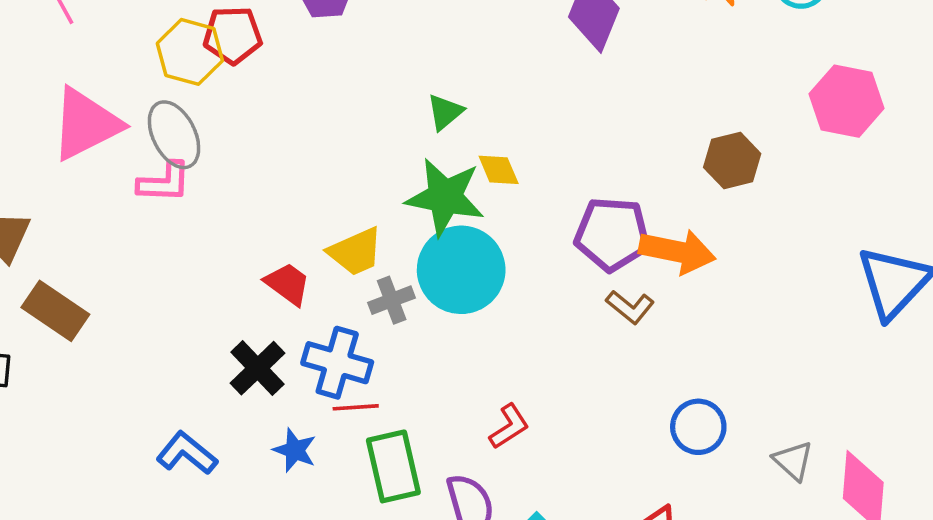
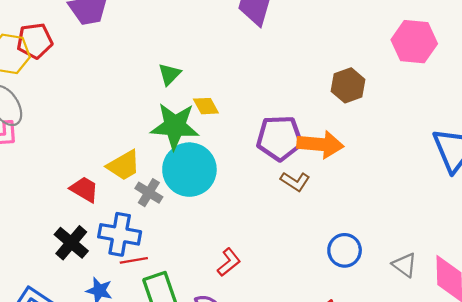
gray cross: (392, 300) -> (149, 193), turned -32

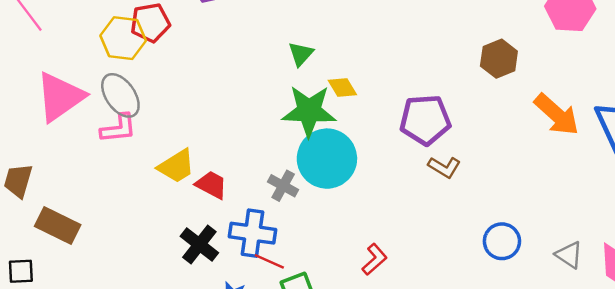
orange arrow: (320, 144) -> (557, 115), moved, turned 39
yellow trapezoid: (124, 165) -> (176, 166), moved
red line: (134, 260) -> (269, 261), turned 36

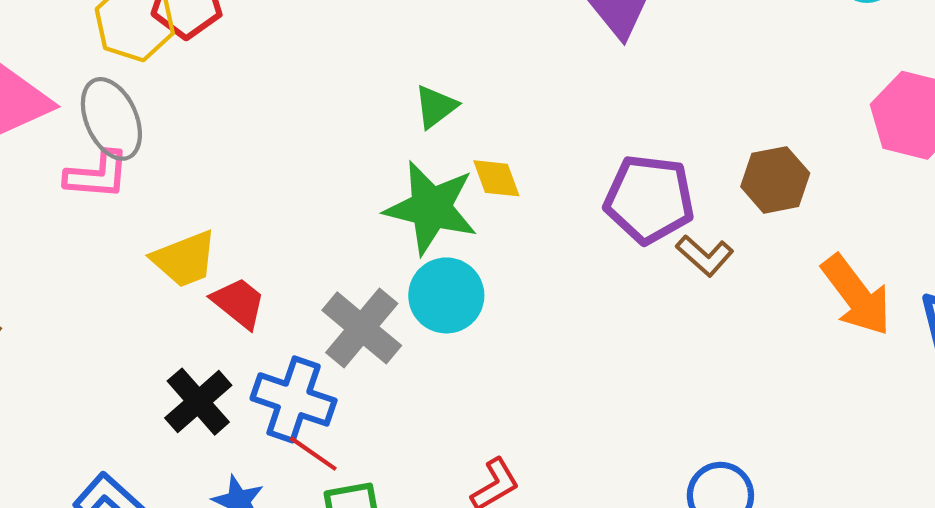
purple pentagon: (425, 120) -> (649, 199), moved
cyan circle: (327, 159) -> (446, 295), size x0.7
brown L-shape: (444, 167) -> (705, 256), moved
gray cross: (283, 186) -> (362, 328), size x1.5

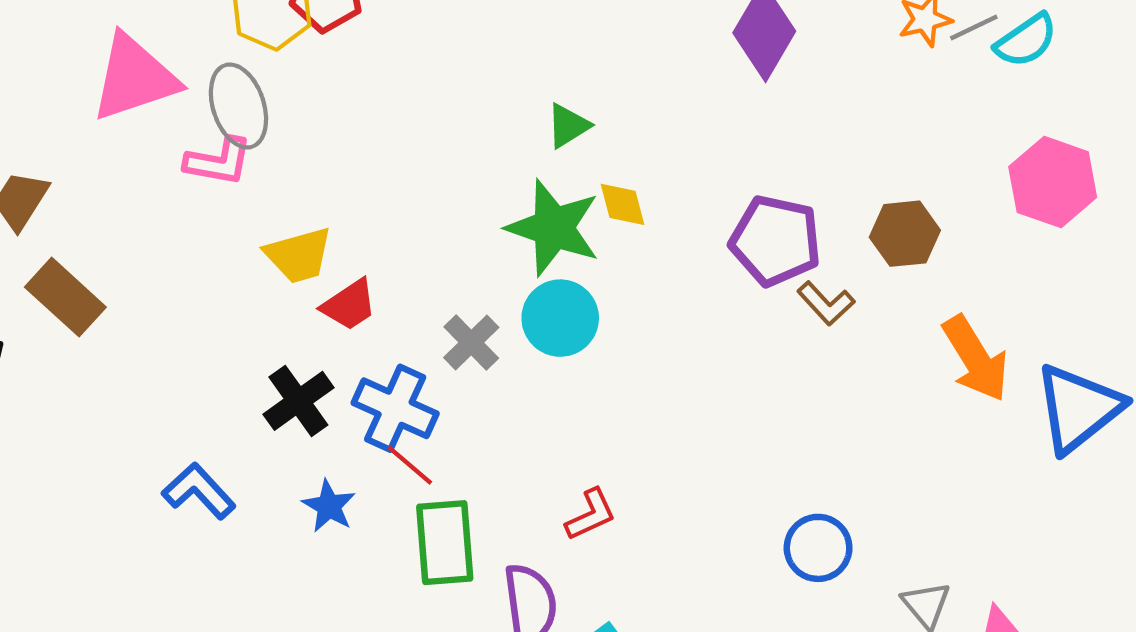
red trapezoid: (239, 303) -> (349, 305), turned 102
gray cross: (362, 328) -> (471, 343), size x0.7

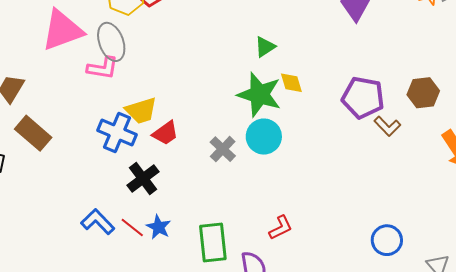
blue cross: (395, 408) -> (117, 133), moved
red line: (410, 465) -> (132, 227), moved

